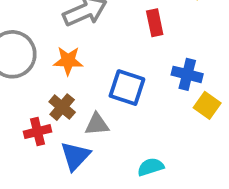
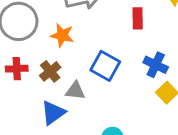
red cross: (38, 132) -> (17, 69), moved

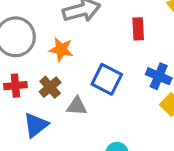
blue triangle: (53, 113) -> (36, 125), moved

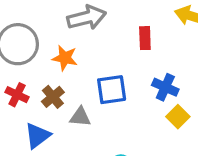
blue square: (107, 79) -> (112, 90), turned -36
red cross: (15, 86) -> (17, 95), turned 30

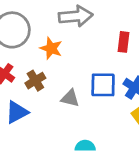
blue square: (112, 90) -> (103, 85), moved
gray triangle: (80, 117) -> (70, 98), moved

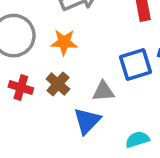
blue triangle: (17, 112) -> (87, 121), moved

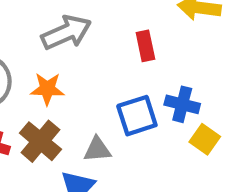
brown cross: (58, 84) -> (40, 141), size x1.4

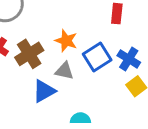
orange star: (47, 89) -> (66, 41), moved
blue square: (137, 116) -> (97, 57), turned -32

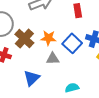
brown cross: (29, 54) -> (24, 39), moved
blue triangle: (44, 91) -> (32, 78), moved

